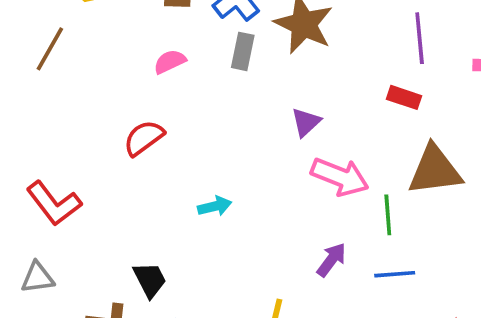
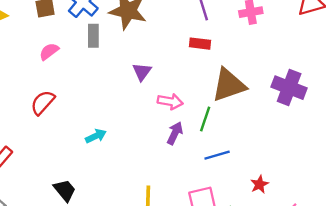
pink arrow: (340, 177) -> (170, 101), size x0.7
green line: (388, 215) -> (205, 119), turned 35
purple arrow: (331, 260) -> (175, 133), moved

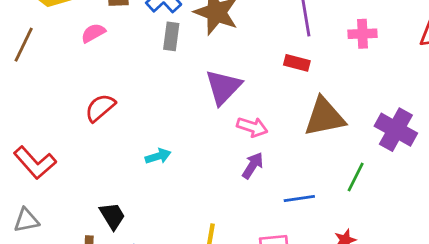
pink semicircle: (49, 51) -> (93, 33), moved
purple triangle: (142, 72) -> (223, 87), size x1.6
green line: (205, 119) -> (356, 177), moved

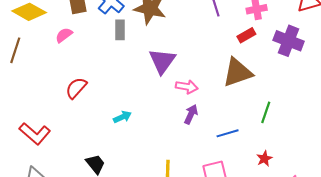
red rectangle: (297, 63) -> (246, 35), moved, turned -36
purple cross: (396, 130) -> (289, 41), moved

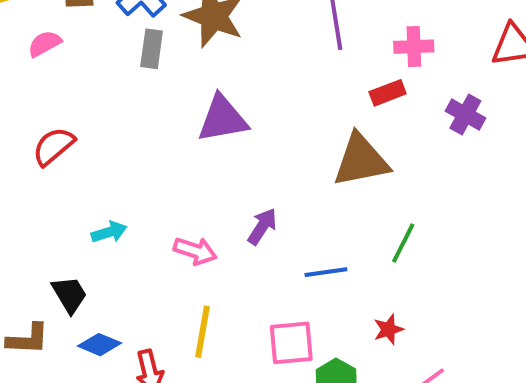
purple cross: (289, 41) -> (465, 115), size x0.7
purple triangle: (162, 61) -> (223, 119), turned 36
pink arrow: (187, 87) -> (195, 251), moved
cyan arrow: (122, 117) -> (109, 232), moved

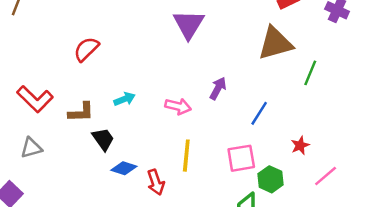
purple triangle: (223, 119) -> (189, 24), turned -44
green line: (403, 243) -> (310, 73), moved
blue line: (326, 272) -> (259, 113), turned -45
brown L-shape: (28, 339) -> (81, 112), moved

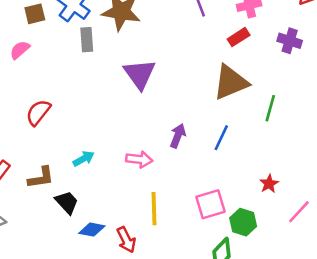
blue line: (259, 113) -> (221, 138), moved

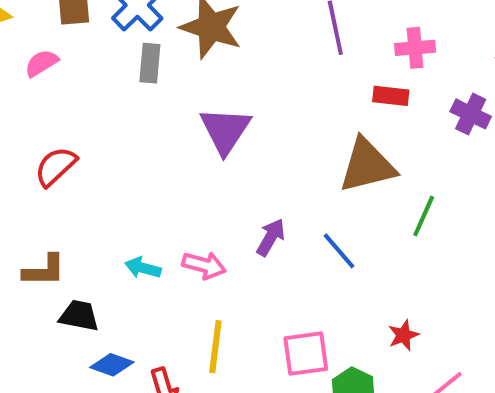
red rectangle: (239, 37) -> (391, 96), turned 30
blue line: (221, 138) -> (339, 251), turned -75
cyan arrow: (84, 159) -> (143, 268), moved, turned -145
black trapezoid: (67, 202) -> (79, 316), turned -45

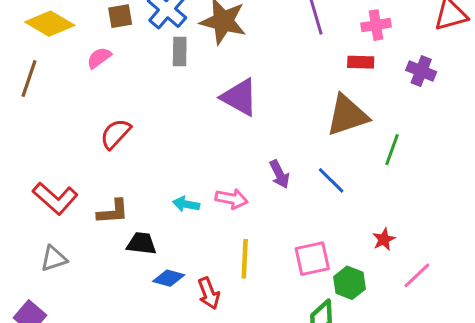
purple triangle: (225, 130) -> (240, 97), turned -30
purple arrow: (271, 237) -> (279, 174), turned 128

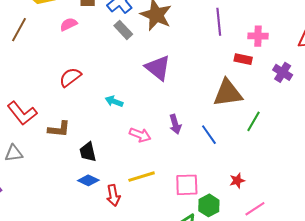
gray rectangle: (180, 52) -> (123, 30), turned -54
cyan arrow: (186, 204) -> (114, 101), moved
black trapezoid: (141, 243) -> (88, 152), moved, turned -120
yellow line: (245, 259) -> (142, 177), turned 60

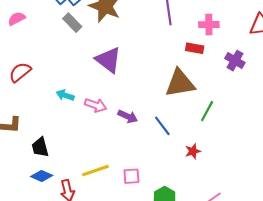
purple arrow: (175, 124) -> (128, 116), turned -48
pink arrow: (140, 135) -> (96, 105), moved
red star: (237, 181) -> (193, 151), moved
pink square: (187, 185) -> (131, 176), moved, size x0.7

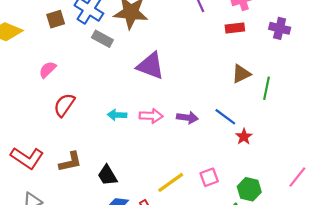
pink semicircle: (17, 19) -> (48, 70), moved
brown triangle: (180, 83) -> (241, 74), moved, size x0.6
red star: (193, 151) -> (244, 137), moved

